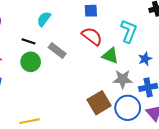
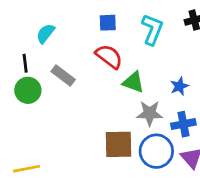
cyan L-shape: (129, 31) -> (152, 29), moved
black line: (29, 41) -> (25, 63), turned 64
brown square: (99, 103) -> (118, 144), turned 30

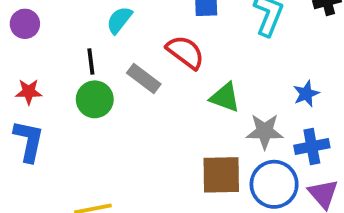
red semicircle: (109, 56) -> (185, 52), moved
green triangle: (133, 82) -> (225, 97), moved

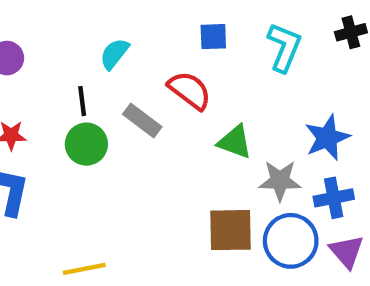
blue star: (306, 94) -> (327, 138), size x1.5

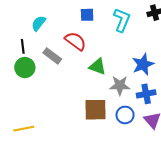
blue circle: (291, 241) -> (125, 115), size x0.7

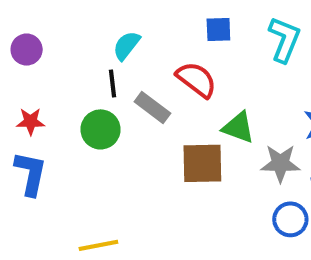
black line: (23, 46) -> (112, 83), moved
brown square: (96, 110) -> (202, 163), moved

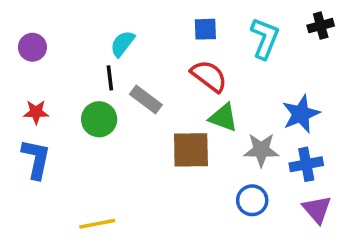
red semicircle: (196, 79) -> (209, 76), moved
blue circle: (290, 219) -> (252, 200), moved

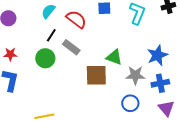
cyan semicircle: (122, 44) -> (48, 11), moved
red semicircle: (209, 76) -> (76, 19), moved
black line: (110, 78) -> (51, 35), turned 40

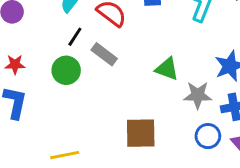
brown square: (96, 75) -> (141, 133), moved
blue circle: (130, 103) -> (208, 136), moved

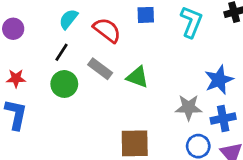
black line: (75, 37) -> (62, 52), moved
green triangle: (167, 69) -> (137, 77), moved

